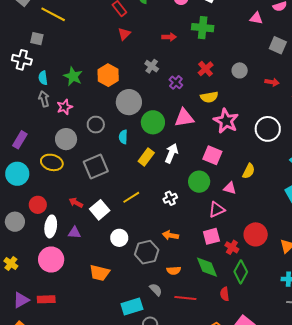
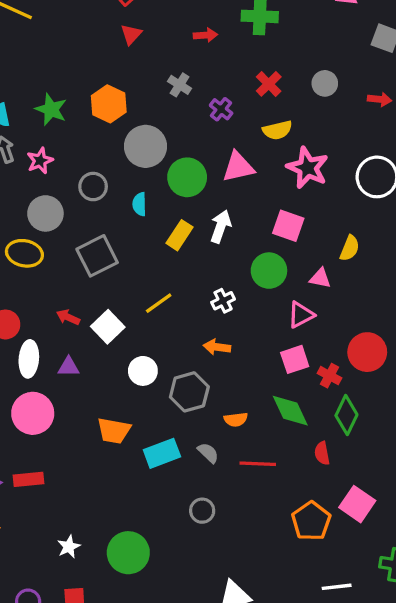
orange arrow: (170, 235) -> (217, 347), moved
cyan rectangle: (132, 307) -> (162, 453), moved

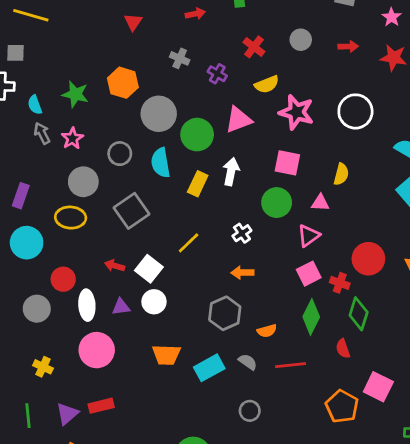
cyan semicircle: (139, 204) -> (161, 163), size x1.5
white circle: (143, 371) -> (154, 302), moved
green diamond: (290, 411) -> (311, 317), turned 60

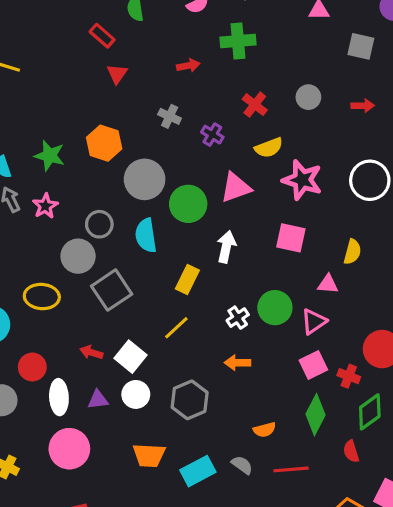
gray circle: (83, 182) -> (78, 256), moved
yellow rectangle: (198, 184) -> (187, 280), moved
green circle: (277, 203) -> (275, 308), moved
gray hexagon: (225, 313) -> (190, 400), moved
green diamond: (359, 314) -> (370, 412), turned 36

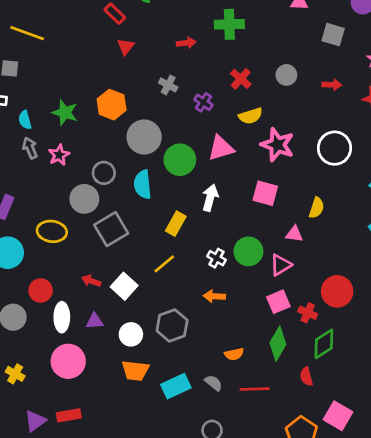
white cross: (238, 318) -> (217, 258), turned -30
white circle: (136, 394) -> (131, 334), moved

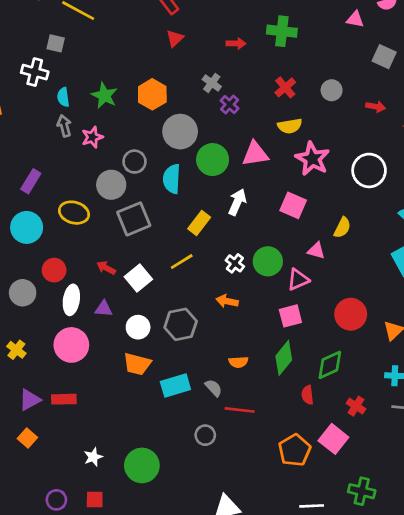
purple cross: (203, 102) -> (230, 105), moved
red cross: (308, 313) -> (356, 406), moved
red line: (255, 389) -> (240, 410), moved

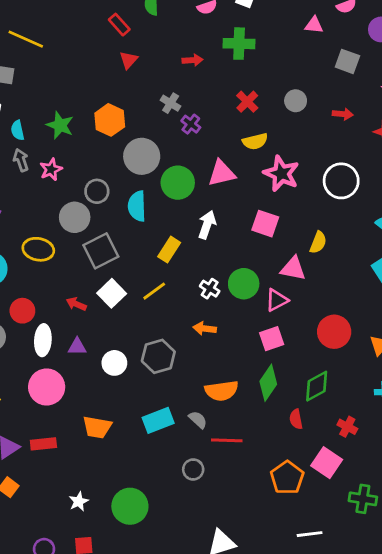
pink triangle: (316, 251) -> (293, 269), size x1.4
white square: (138, 278) -> (112, 293), moved
orange semicircle: (238, 362) -> (222, 391), size x1.6
orange trapezoid: (137, 364) -> (97, 427), moved
green cross: (362, 491) -> (363, 499), moved

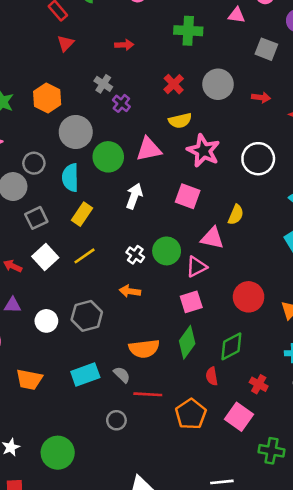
green cross: (239, 44) -> (188, 31), moved
gray circle: (296, 101) -> (218, 84), size x1.5
yellow rectangle: (169, 250) -> (82, 214), moved
gray square: (101, 251) -> (36, 218), size x0.7
orange pentagon: (287, 478) -> (191, 414), moved

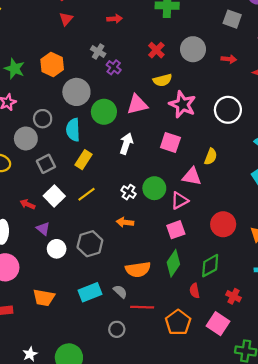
purple triangle: (13, 305) -> (43, 229), moved, turned 40

